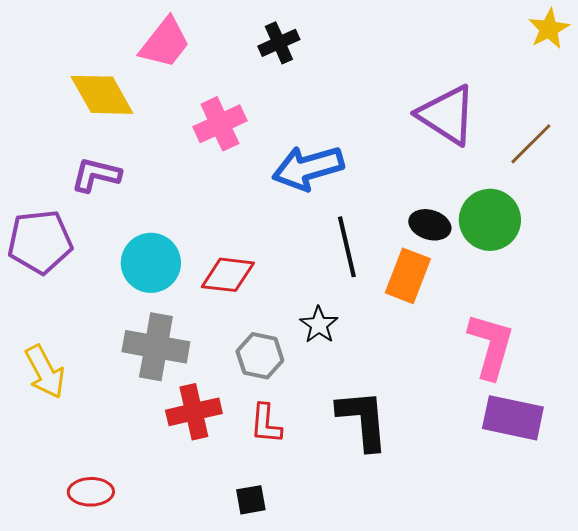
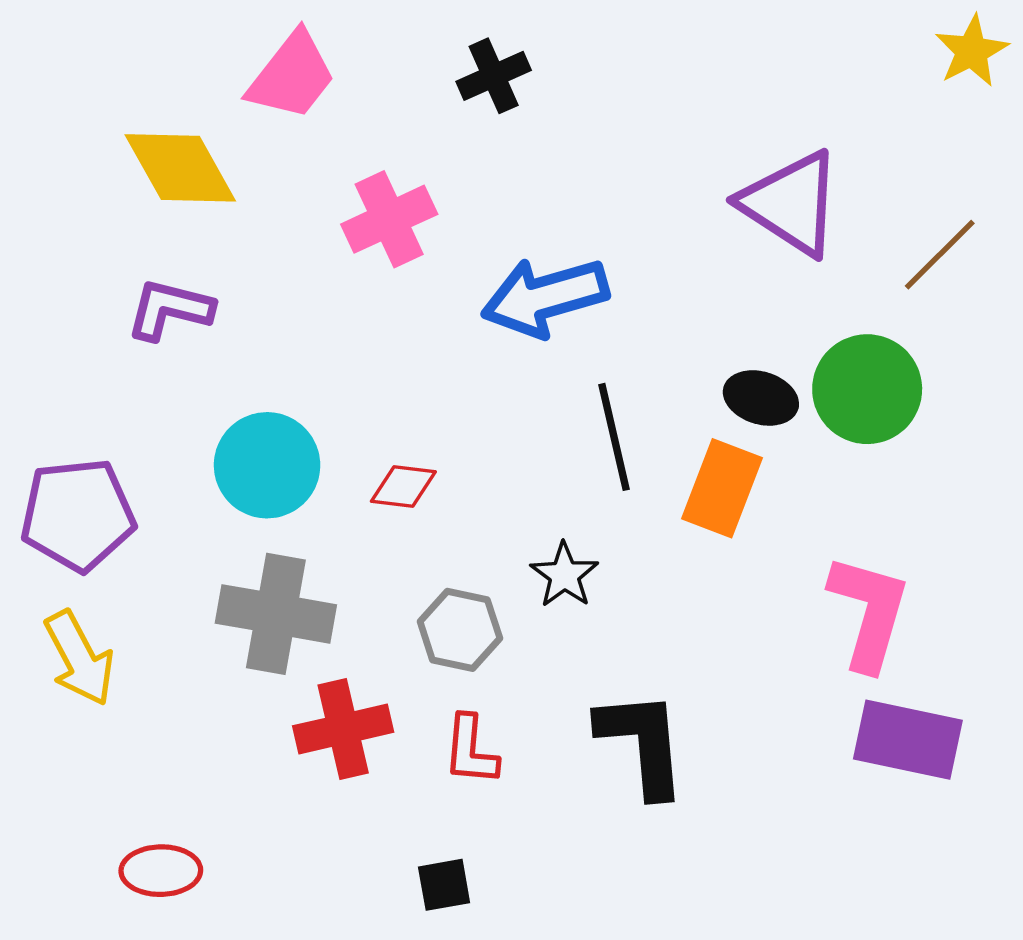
purple pentagon: (40, 242) -> (78, 515), moved
red diamond: (228, 275) -> (403, 486), size x0.7

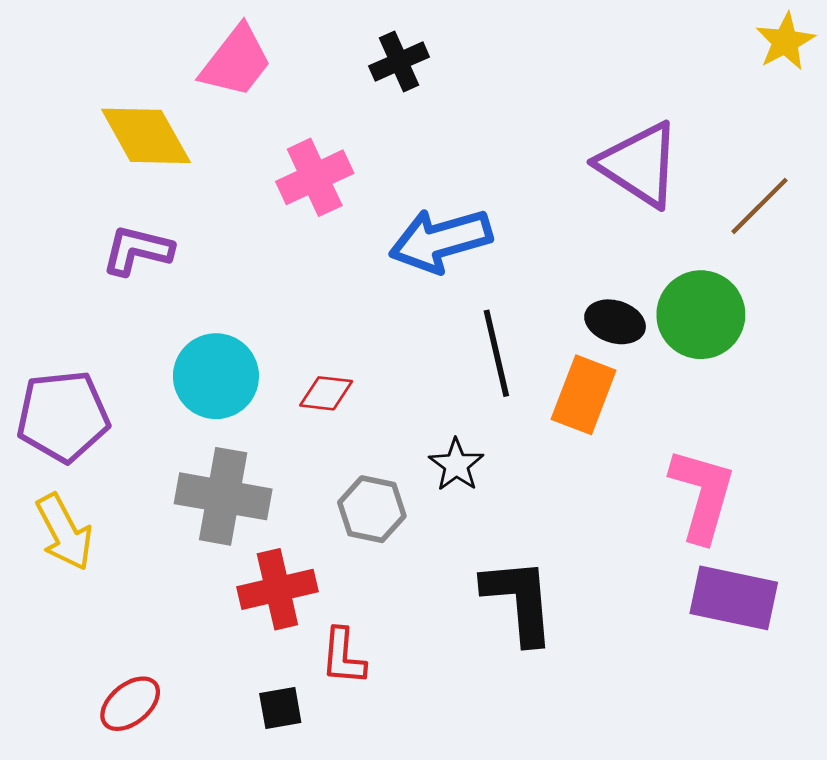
red L-shape: (471, 750) -> (343, 657), moved
red ellipse: (161, 871) -> (130, 704), turned -38
black square: (444, 885) -> (280, 708), moved

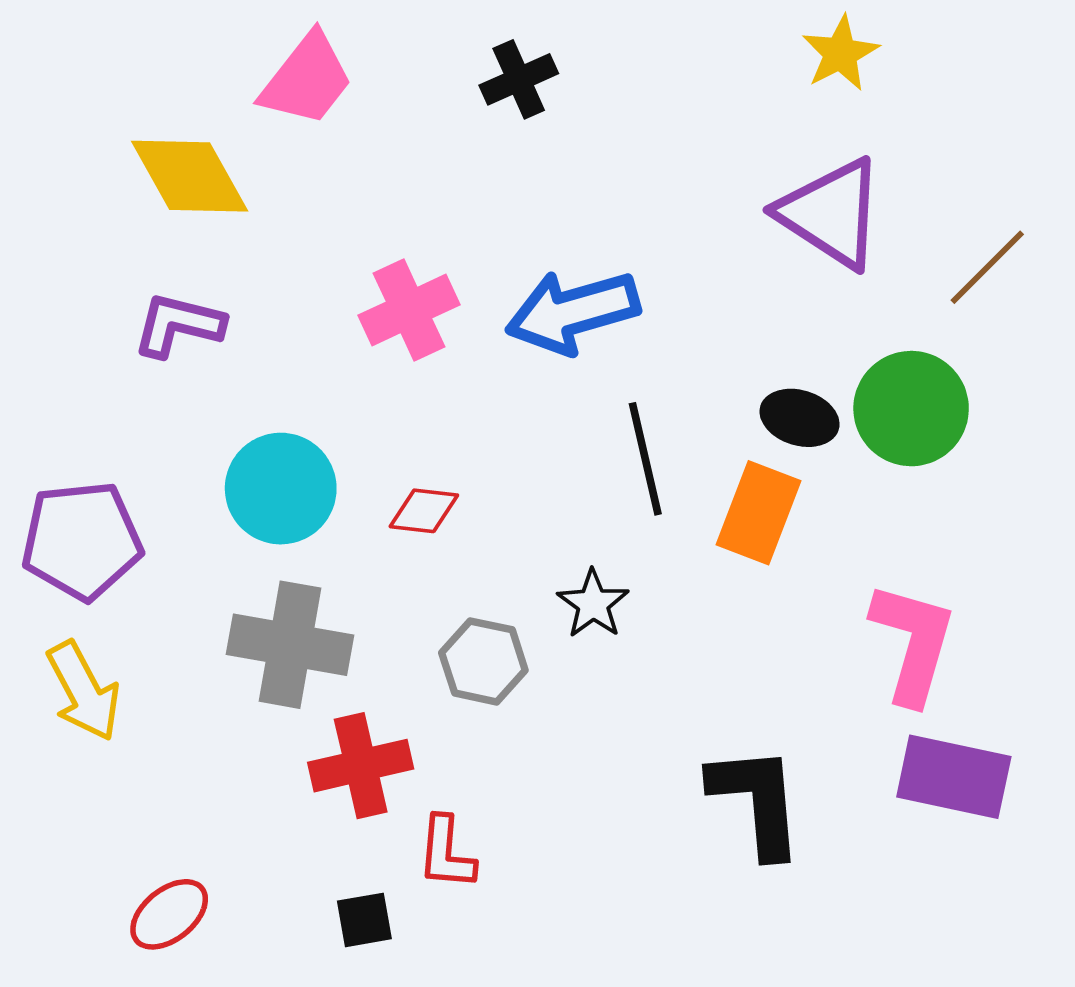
yellow star: (785, 41) -> (840, 53), moved
pink cross: (315, 177) -> (409, 310), moved
black L-shape: (519, 601) -> (757, 801), moved

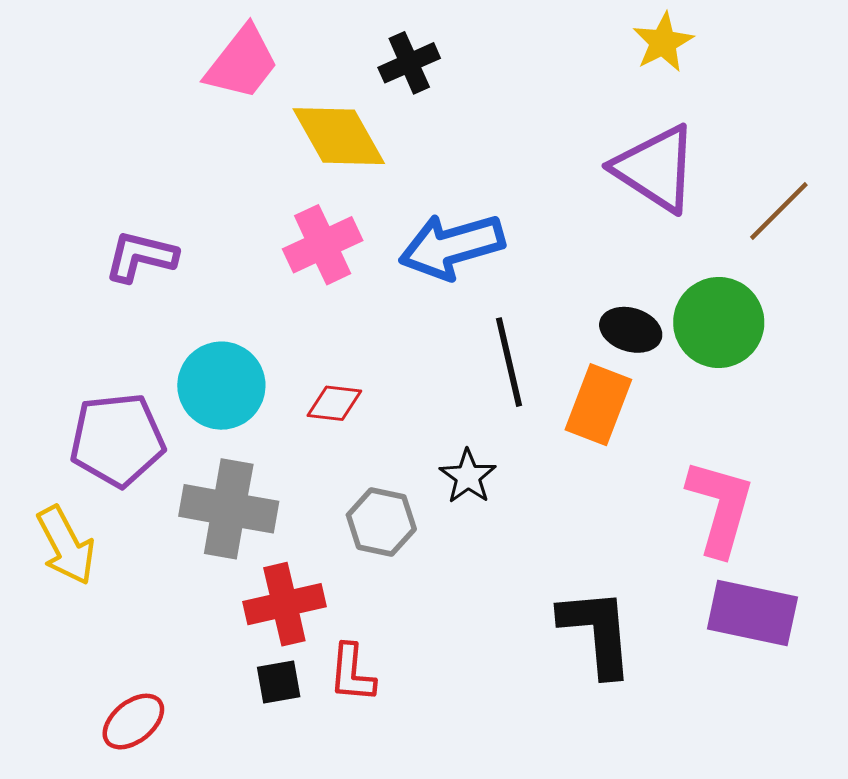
yellow diamond: (190, 176) -> (339, 136), moved
purple pentagon: (82, 541) -> (117, 440), moved
black square: (364, 920) -> (279, 682), moved

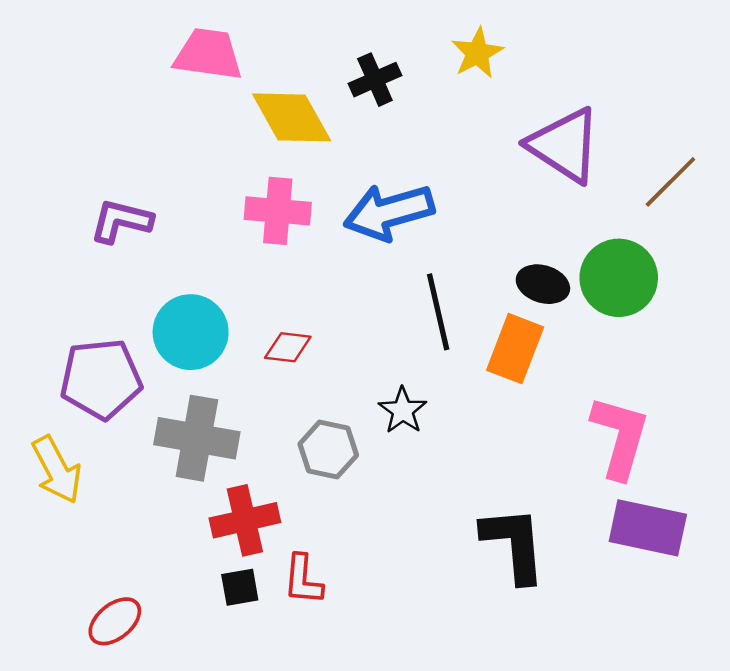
yellow star: (663, 42) -> (477, 53), moved
pink trapezoid: (242, 63) -> (208, 54), turned -120
black cross: (409, 63) -> (375, 80), moved
pink cross: (323, 245) -> (278, 211), turned 30

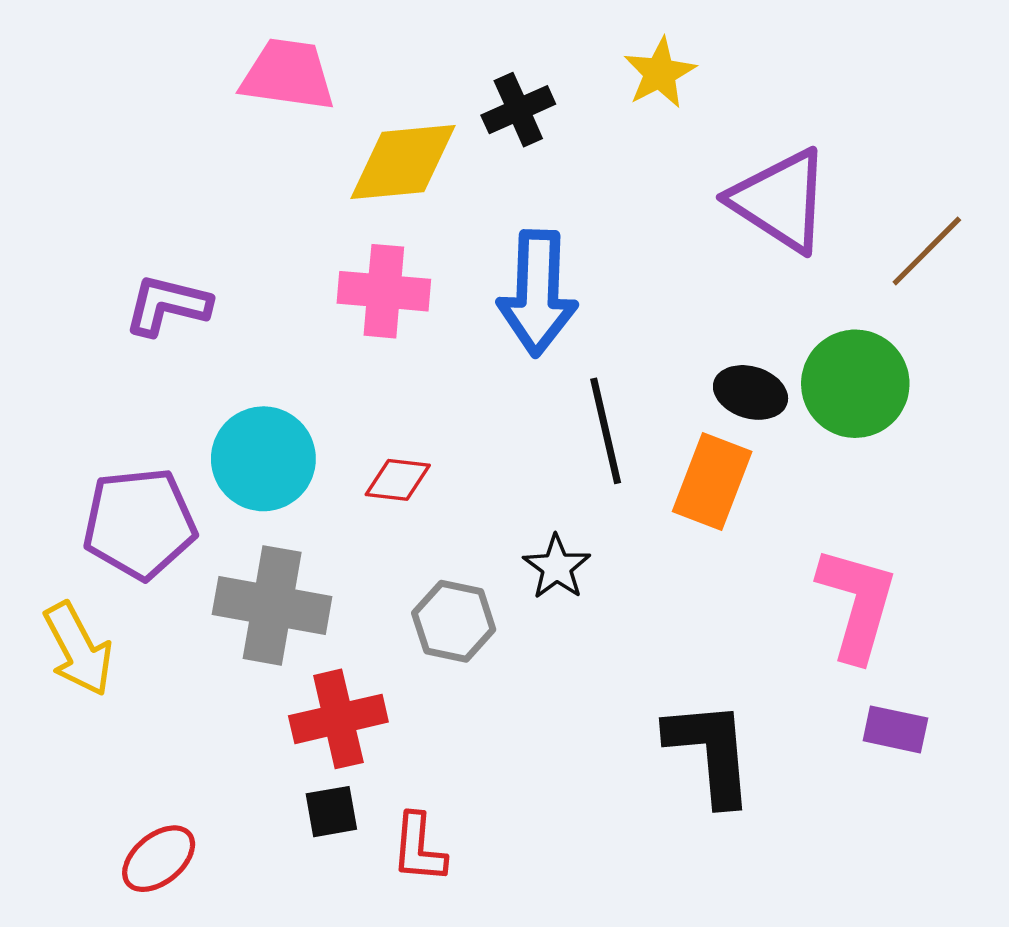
yellow diamond: (292, 117) -> (403, 162), turned -66
blue arrow: (389, 212) -> (537, 293), turned -72
purple rectangle: (648, 528) -> (895, 729), size x0.6
red L-shape: (303, 580) -> (419, 848), moved

